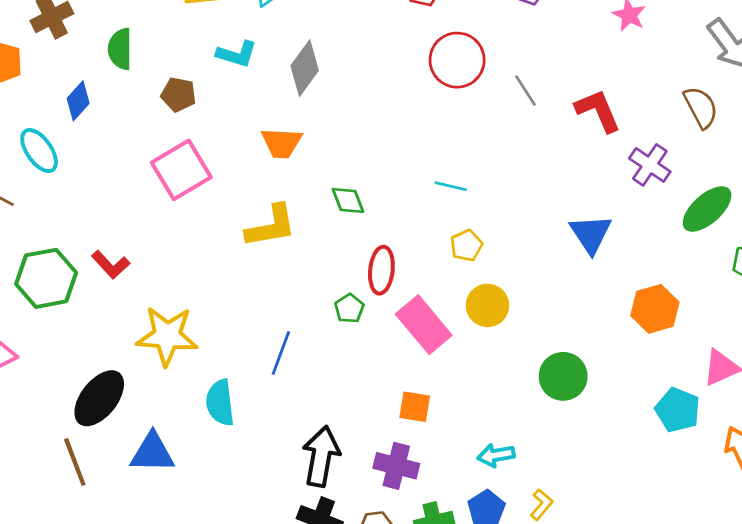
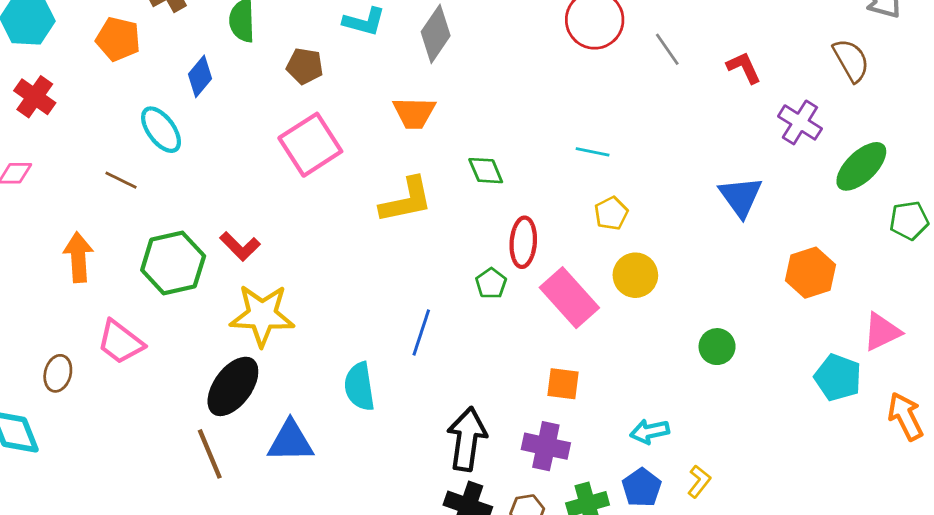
red L-shape: (598, 111) -> (744, 68), size x0.7
yellow star: (167, 336) -> (262, 315), moved
green circle: (563, 376) -> (717, 347), size x0.7

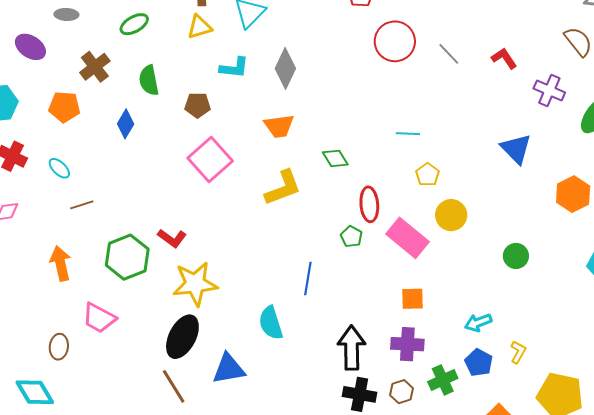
cyan ellipse: (161, 130) -> (59, 168), moved, size x0.7
brown line: (121, 180) -> (82, 205), turned -35

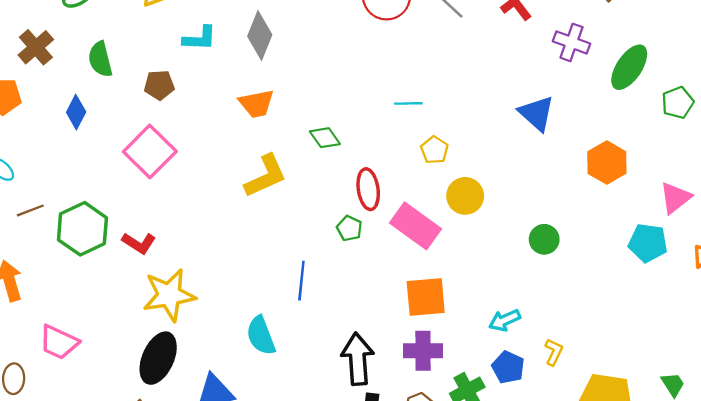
pink square: (210, 160) -> (150, 151), moved
green hexagon: (127, 257) -> (82, 229), moved
orange square: (412, 299) -> (426, 297), size x1.5

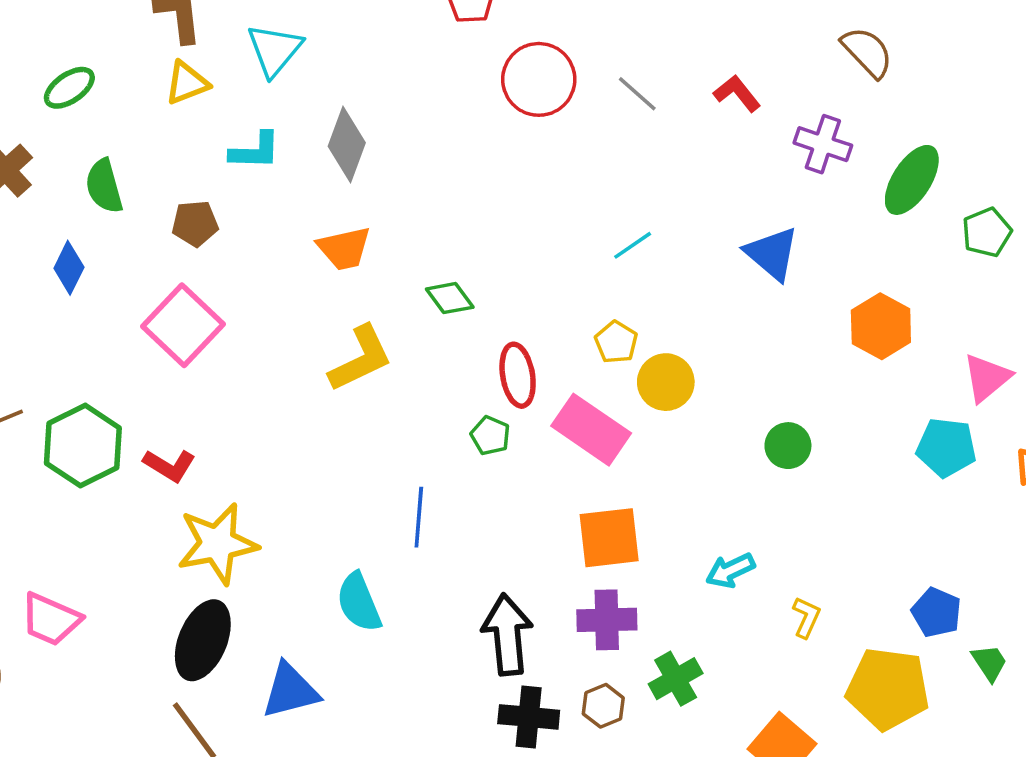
cyan line: (408, 103) -> (633, 245), moved, turned -32
yellow pentagon: (434, 150) -> (616, 342), moved
blue pentagon: (508, 367) -> (936, 612), moved

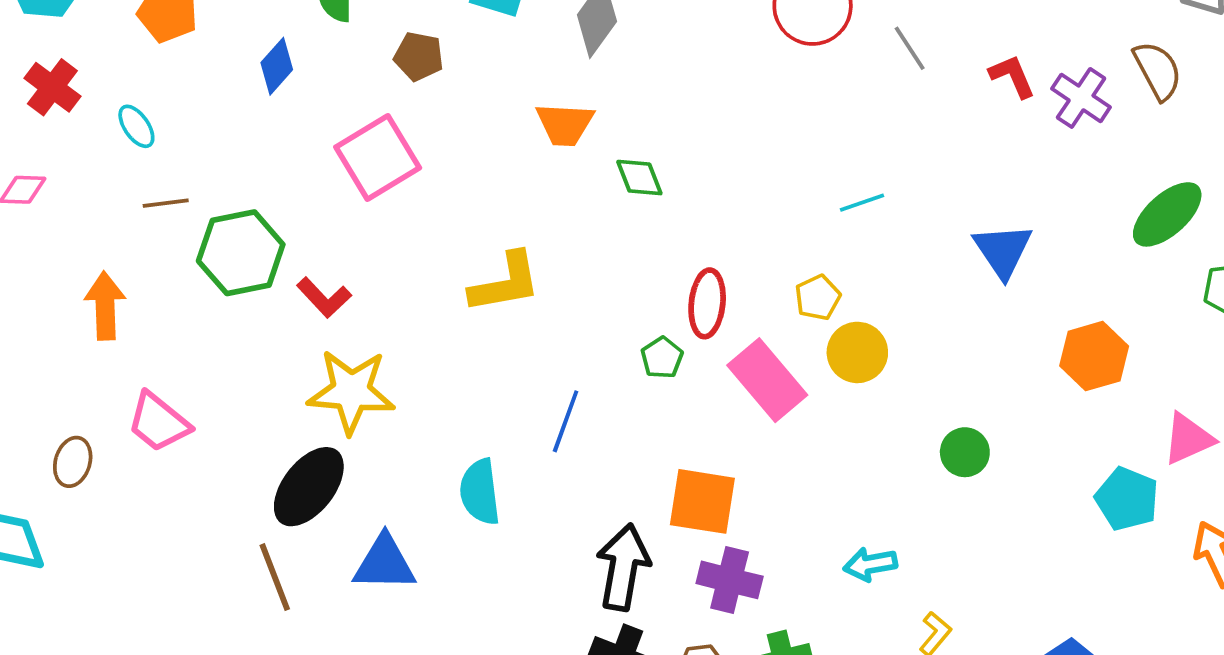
purple cross: (823, 144) -> (1081, 98), moved
green diamond: (450, 298) -> (639, 178), moved
yellow L-shape: (361, 359) -> (505, 283), moved
orange square: (609, 538) -> (702, 501), moved

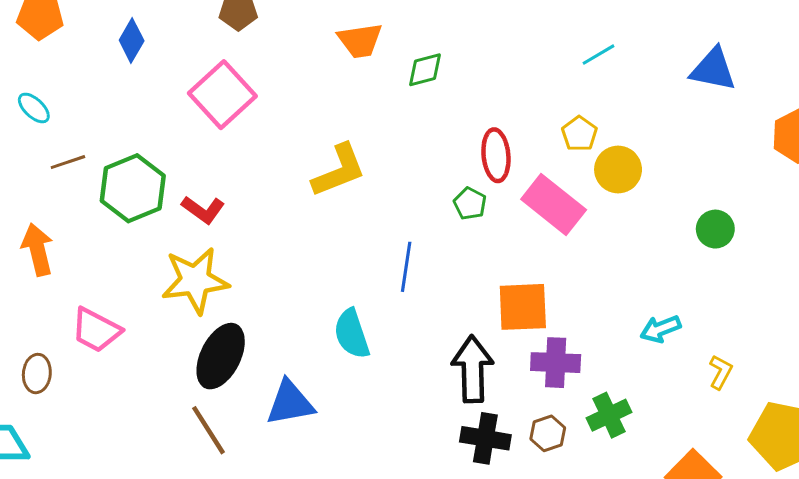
green diamond: (639, 178) -> (425, 70), turned -72
blue triangle: (1003, 250) -> (713, 69), turned -33
yellow star: (351, 391) -> (195, 280), moved

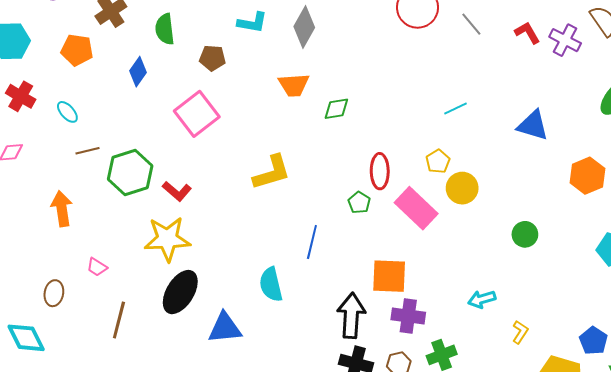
pink trapezoid: (96, 330) -> (97, 267), size x0.6
brown line: (209, 430) -> (119, 320), moved, turned 42

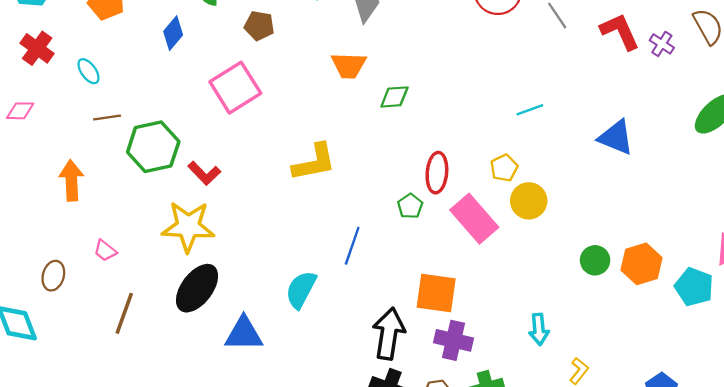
red L-shape: (527, 33) -> (620, 31), size x1.4
purple cross: (565, 40) -> (662, 44), size x0.7
orange hexagon: (587, 176) -> (641, 264), moved
cyan semicircle: (271, 284) -> (301, 290), turned 36
cyan arrow: (482, 299) -> (539, 329), turned -84

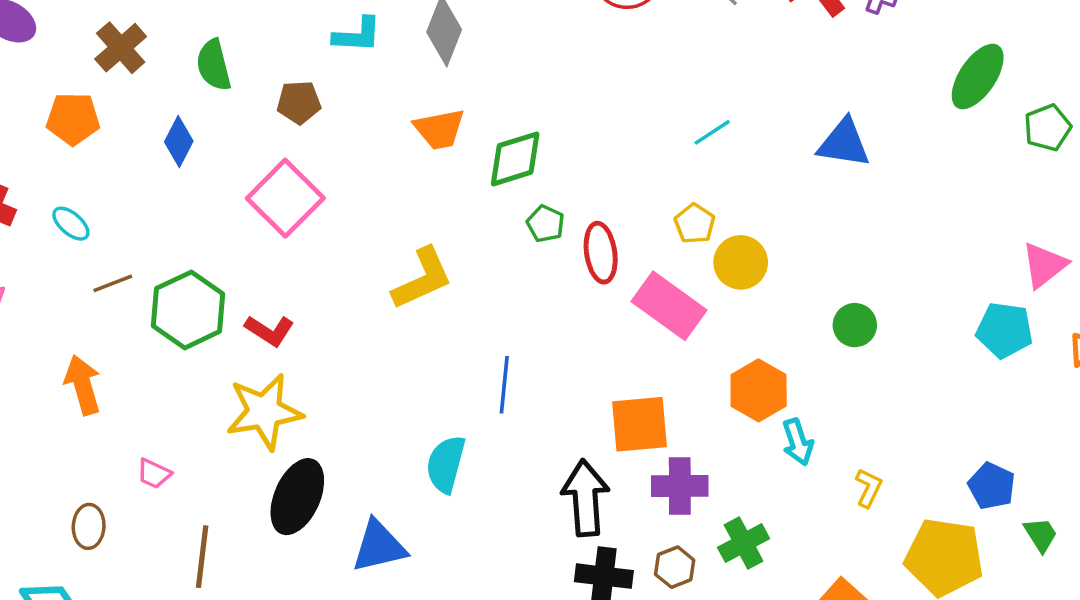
green diamond: (394, 97) -> (515, 159), size x1.4
green pentagon: (410, 206) -> (546, 224), moved
orange hexagon: (641, 264) -> (759, 390), moved

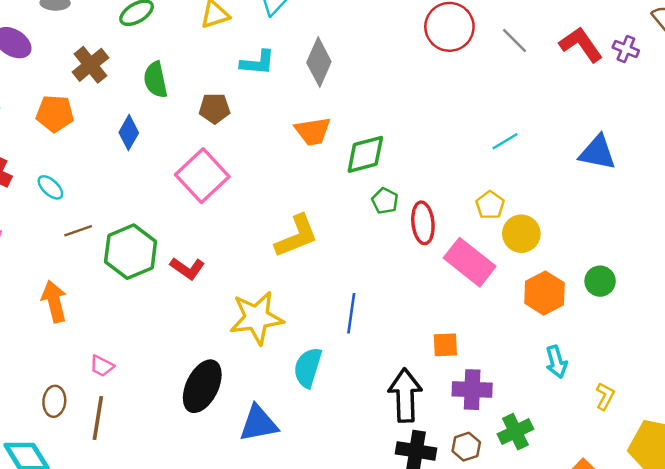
orange hexagon: (759, 390) -> (544, 293), moved
yellow star: (264, 412) -> (257, 318), moved
orange square: (639, 424) -> (445, 345), size x0.6
brown line: (202, 557) -> (98, 418), moved

